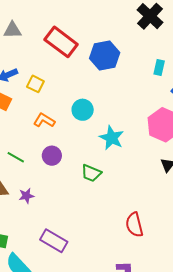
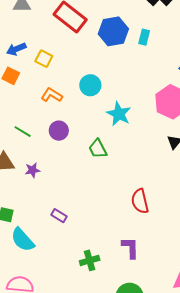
cyan rectangle: (159, 68) -> (144, 37), moved
green trapezoid: (91, 173) -> (98, 149), turned 40
purple rectangle: (54, 241) -> (59, 216), size x0.6

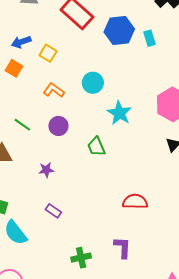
cyan rectangle: (144, 37) -> (150, 38), turned -35
purple star: (33, 170) -> (46, 170), moved
red semicircle: (140, 201) -> (135, 202), turned 100

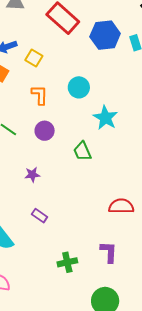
orange L-shape: (54, 90) -> (40, 95), turned 55

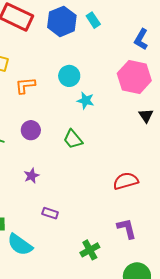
cyan circle: (79, 87) -> (69, 76), moved
orange L-shape: (40, 95) -> (25, 85), moved, turned -80
cyan star: (105, 118) -> (86, 101), size x0.7

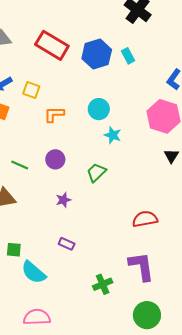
green trapezoid: (73, 139) -> (96, 172), turned 80
purple star: (31, 176) -> (63, 200), moved
purple L-shape: (127, 228) -> (141, 266), size x1.4

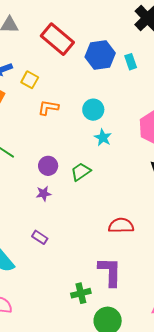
purple circle: (55, 159) -> (48, 166), moved
green cross: (103, 284) -> (81, 293), moved

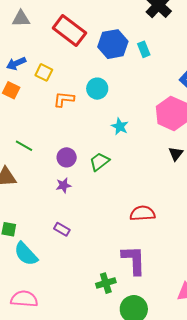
cyan circle: (93, 110) -> (97, 89), moved

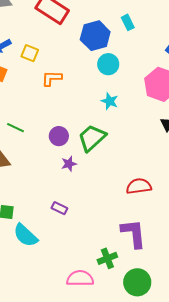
blue hexagon: (113, 44) -> (95, 36), moved
cyan circle: (97, 89) -> (108, 64), moved
green trapezoid: (99, 162) -> (92, 138), size x1.4
purple star: (63, 185) -> (69, 164), moved
pink semicircle: (24, 299) -> (80, 278), moved

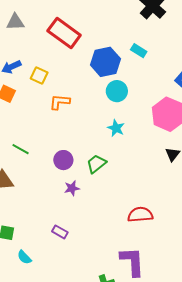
cyan rectangle: (128, 22) -> (139, 51), turned -35
green trapezoid: (92, 138) -> (96, 164), size x0.7
cyan semicircle: (25, 235) -> (24, 257), size x0.6

